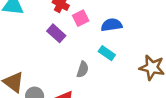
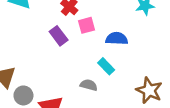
gray semicircle: (83, 69) -> (89, 85), moved, turned -105

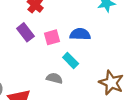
pink square: (87, 25) -> (52, 37), moved

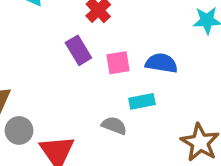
cyan rectangle: (71, 61) -> (142, 101), turned -63

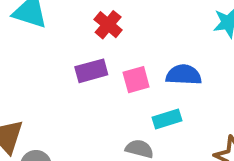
purple rectangle: (78, 50) -> (91, 71), turned -68

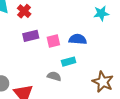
red cross: (108, 25) -> (24, 11), moved

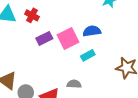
pink square: (53, 41) -> (68, 38), size x1.5
gray semicircle: (54, 76) -> (74, 84), moved

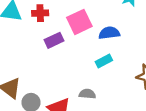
red cross: (32, 15) -> (40, 13), turned -32
pink square: (68, 38) -> (79, 22), moved

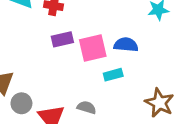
pink square: (79, 22) -> (93, 48), moved

